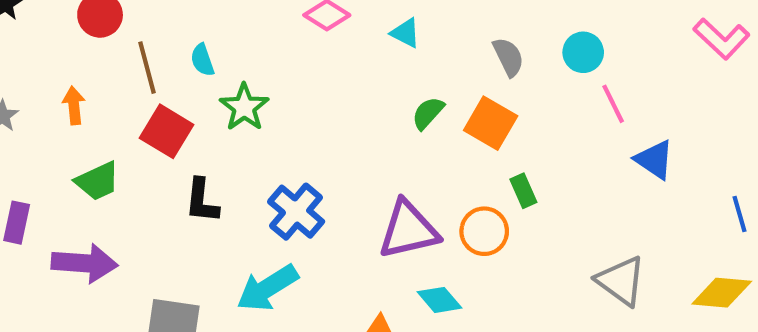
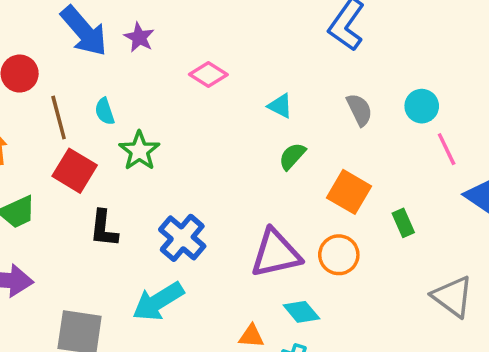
cyan triangle: (406, 33) -> (280, 106), moved
orange square: (491, 123) -> (349, 192), moved
green rectangle: (523, 191) -> (403, 223), moved

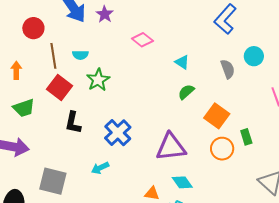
cyan circle: (422, 106) -> (254, 56), moved
cyan semicircle: (105, 111) -> (80, 55), turned -77
orange circle: (339, 255) -> (222, 149), moved
cyan arrow: (158, 301) -> (100, 168), size x0.6

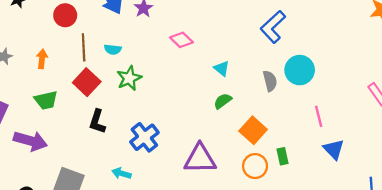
cyan circle: (254, 56) -> (300, 70), size x1.4
cyan arrow: (100, 168) -> (121, 173), turned 36

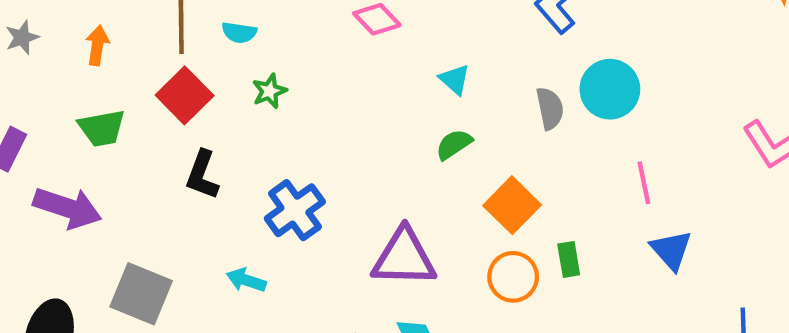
green star: (129, 78) -> (269, 91), size x0.7

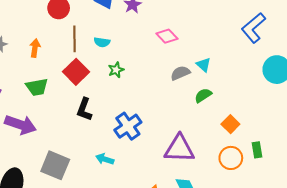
gray semicircle: (550, 108) -> (180, 73), moved, turned -102
orange square: (512, 205) -> (230, 124), size x0.7

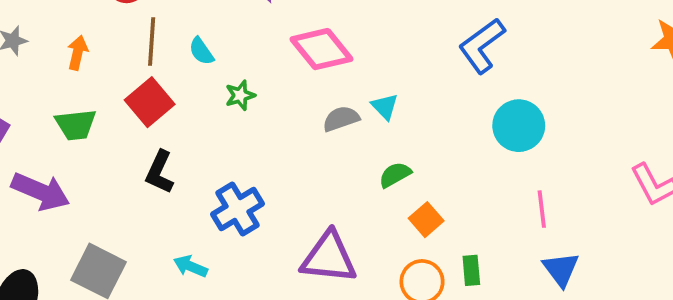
pink diamond: (167, 36) -> (322, 49), size x1.5
cyan semicircle: (102, 42) -> (201, 51), turned 42
green star: (116, 70) -> (240, 95), moved
green semicircle: (203, 95) -> (395, 175), moved

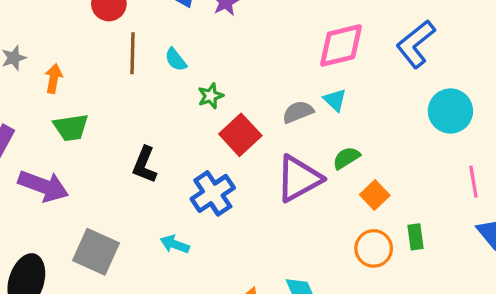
pink diamond: (322, 49) -> (341, 45), moved, turned -62
orange arrow: (78, 53) -> (54, 79), moved
red square: (150, 102) -> (240, 135), moved
purple triangle: (329, 258) -> (299, 179), moved, turned -32

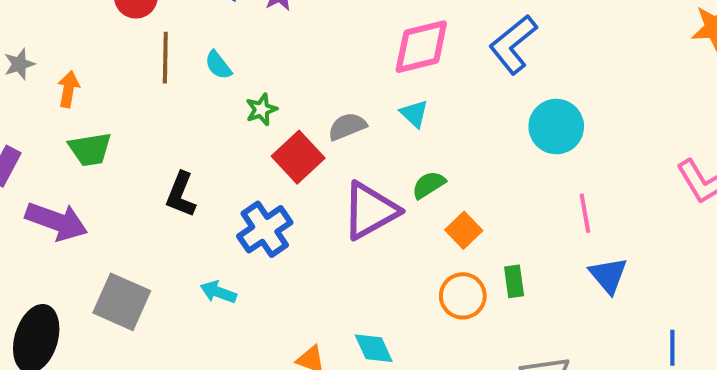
gray semicircle: (298, 112) -> (347, 126), moved

